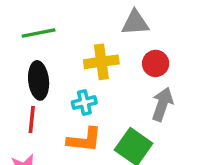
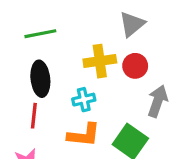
gray triangle: (135, 23) -> (132, 24), turned -36
red circle: (156, 63) -> (135, 66), moved

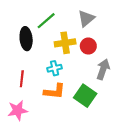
green line: (40, 34) -> (46, 21), moved, turned -30
black ellipse: (40, 79) -> (26, 39), moved

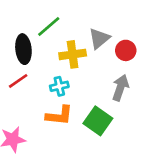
gray triangle: (86, 19) -> (99, 38), moved
red circle: (88, 46) -> (126, 50), moved
red line: (22, 79) -> (18, 81), moved, turned 49

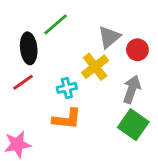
yellow cross: (73, 54) -> (95, 67), moved, turned -30
green square: (98, 121) -> (133, 125), moved

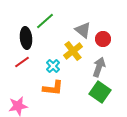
gray triangle: (109, 37) -> (83, 30), turned -42
cyan cross: (67, 88) -> (53, 66), turned -32

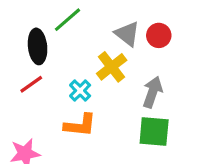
red circle: (103, 39) -> (159, 35), moved
green square: (100, 92) -> (154, 131), turned -30

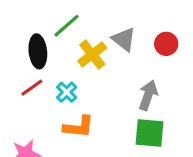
red circle: (159, 35) -> (166, 44), moved
yellow cross: (112, 67) -> (92, 54), moved
cyan cross: (80, 91) -> (67, 92), moved

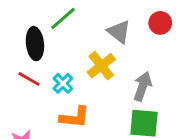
red circle: (166, 44) -> (160, 23), moved
yellow cross: (92, 54) -> (101, 66), moved
red line: (32, 88) -> (29, 79), turned 65

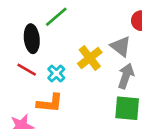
gray triangle: (119, 32) -> (121, 46), moved
orange L-shape: (75, 117) -> (50, 103), moved

